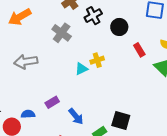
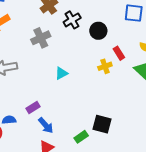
gray cross: (62, 33) -> (41, 38), turned 30
yellow cross: (97, 60) -> (105, 66), moved
blue arrow: (76, 116) -> (46, 125), moved

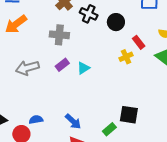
black cross: (72, 20) -> (89, 14), turned -30
gray cross: (41, 38) -> (59, 35), turned 36
purple rectangle: (33, 107) -> (62, 65), moved

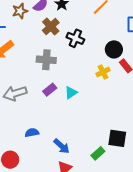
black circle: (116, 22) -> (114, 49), moved
yellow cross: (126, 57) -> (103, 72), moved
blue semicircle: (36, 120) -> (32, 133), moved

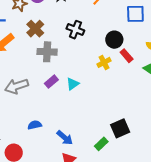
brown cross: (51, 27) -> (35, 29), moved
black square: (117, 138) -> (120, 128), turned -30

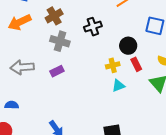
black cross: (75, 30) -> (93, 27), turned 36
cyan triangle: (73, 84) -> (118, 86), moved
blue semicircle: (35, 125) -> (12, 105), moved

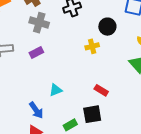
red rectangle: (136, 64) -> (101, 90), moved, turned -32
cyan triangle: (118, 86) -> (56, 90), moved

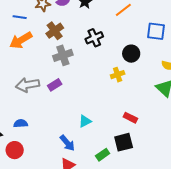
gray cross: (39, 23) -> (63, 55), turned -30
purple rectangle: (36, 52) -> (55, 85), moved

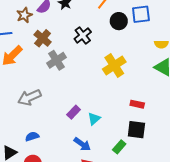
black circle: (131, 54) -> (119, 21), moved
yellow cross: (118, 75) -> (114, 66), size x1.6
purple rectangle: (55, 85) -> (74, 112), moved
black square: (124, 142) -> (136, 130), turned 36

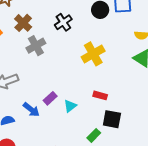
red rectangle: (137, 104) -> (100, 95), moved
blue arrow: (82, 144) -> (31, 110), moved

